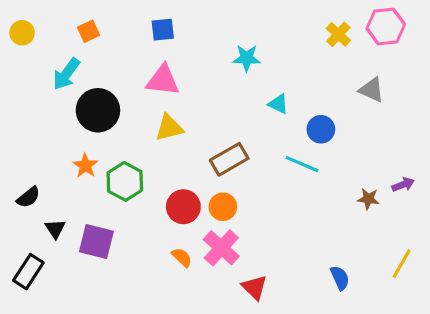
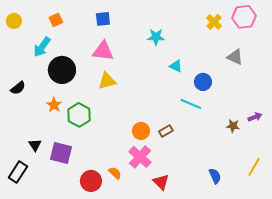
brown rectangle: (229, 159) -> (166, 131), moved, size x0.6
black semicircle: (28, 197) -> (18, 88), moved
red circle: (183, 207) -> (91, 181), moved
orange semicircle: (182, 257) -> (115, 173), moved

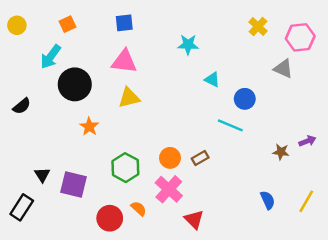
pink hexagon: (244, 17) -> (300, 37), moved
orange star: (54, 105) -> (89, 127), moved
green hexagon: (79, 115) -> (125, 168), moved
blue semicircle: (215, 176) -> (268, 200), moved

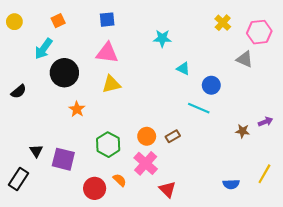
blue semicircle: (268, 200) -> (231, 184), moved, turned 112

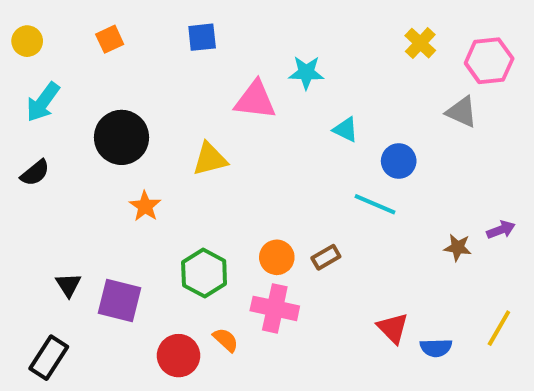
cyan arrow: (44, 49) -> (43, 102), moved
pink triangle: (107, 53) -> (255, 100), moved
pink cross: (146, 163) -> (275, 308), turned -30
black rectangle: (19, 179) -> (49, 358), moved
red triangle: (168, 189) -> (393, 328), moved

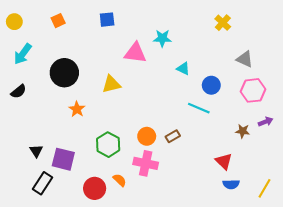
pink hexagon: (489, 61) -> (253, 90), moved
red triangle: (393, 328) -> (224, 161), moved
yellow line: (499, 328) -> (264, 188), moved
black rectangle: (49, 358) -> (42, 183), moved

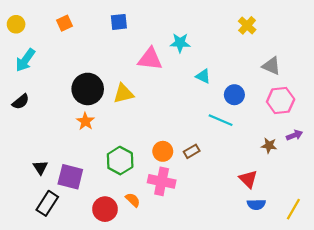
black circle: (64, 73) -> (88, 89), moved

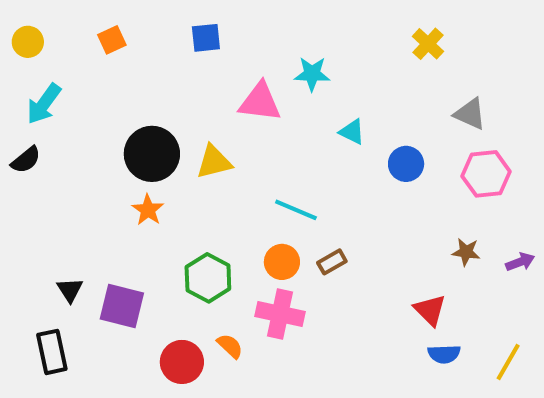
black semicircle: (21, 102) -> (26, 160), moved
cyan line: (221, 120) -> (296, 210), moved
purple arrow: (294, 135) -> (520, 262), moved
black rectangle: (47, 203) -> (52, 352), moved, turned -45

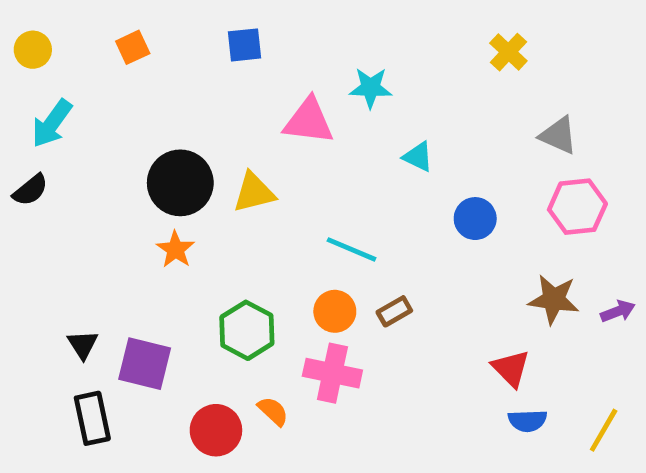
blue circle: (406, 164) -> (475, 219), moved
brown star: (466, 252) -> (554, 299), size x1.5
black rectangle: (52, 352) -> (92, 418), moved

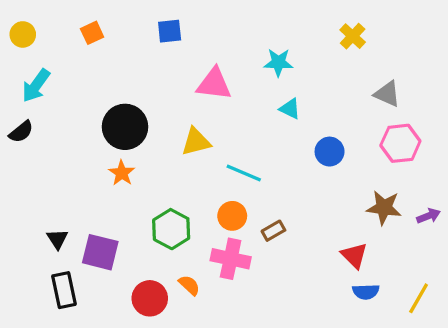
cyan star: (371, 88) -> (278, 62), moved
yellow triangle: (254, 192) -> (196, 142), moved
brown rectangle: (394, 311) -> (273, 231), moved

